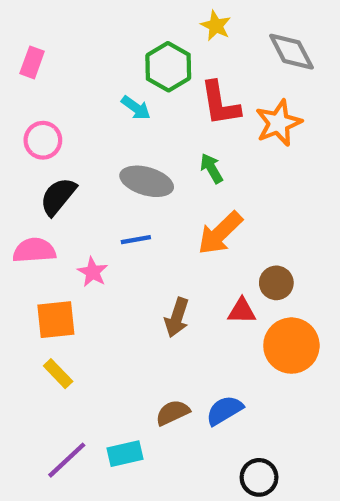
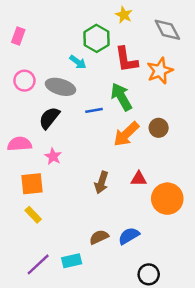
green arrow: (211, 168) -> (121, 97), size x1.6
gray ellipse: (147, 181) -> (60, 87), moved
black semicircle: (58, 196) -> (49, 118), moved
blue line: (136, 240) -> (94, 110), moved
brown circle: (276, 283) -> (159, 128), moved

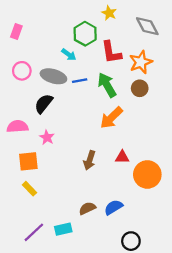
blue line: (94, 110) -> (80, 81), moved
brown circle: (159, 128) -> (140, 88), moved

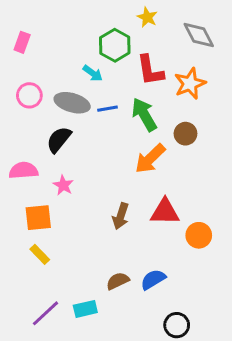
brown circle: (140, 88) -> (185, 134), moved
red triangle: (122, 157) -> (165, 212), size x1.5
orange circle: (147, 174) -> (199, 235), size x0.7

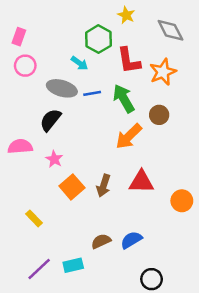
pink circle: (29, 95) -> (25, 66), moved
orange square: (38, 218) -> (72, 187), moved, turned -35
orange circle: (199, 235) -> (182, 201), moved

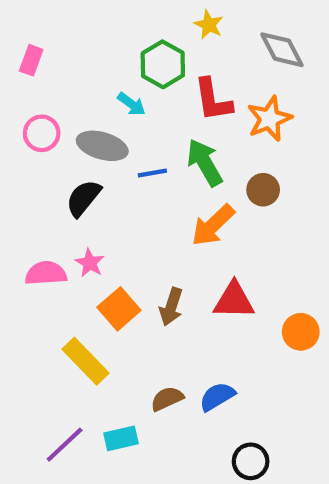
pink circle: (25, 66) -> (42, 133), moved
blue line: (92, 93) -> (152, 173), moved
pink semicircle: (20, 146) -> (46, 273), moved
yellow rectangle: (34, 218) -> (85, 361), moved, size x1.6

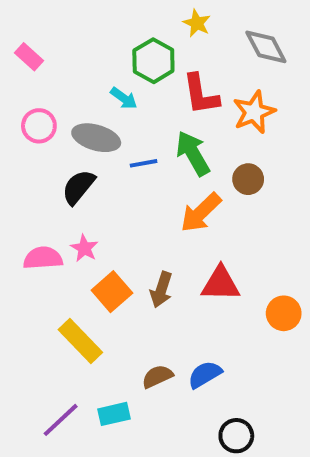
pink rectangle: (31, 60) -> (29, 57), turned -68

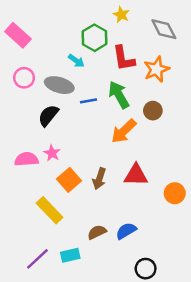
pink rectangle: (29, 57) -> (18, 35), size x1.5

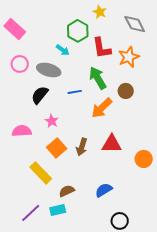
blue line: (88, 101) -> (75, 92), moved
pink star: (52, 153) -> (52, 121), moved
brown semicircle: (97, 232) -> (67, 191), moved

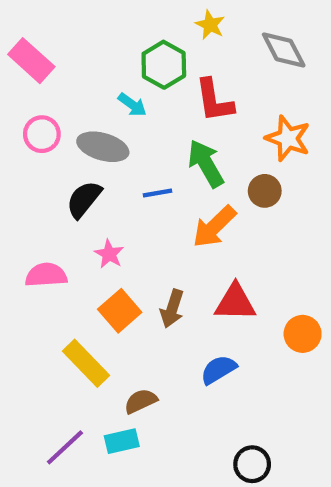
orange star: (129, 57) -> (288, 138), moved, turned -30
blue semicircle: (104, 190) -> (218, 370), moved

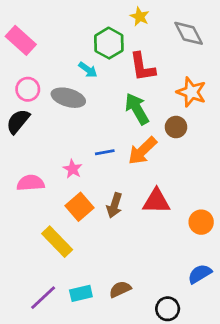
blue line: (157, 193) -> (105, 152), moved
black semicircle: (84, 199) -> (18, 121), moved
blue semicircle: (218, 370) -> (200, 274), moved
brown semicircle: (141, 401) -> (120, 289), moved

